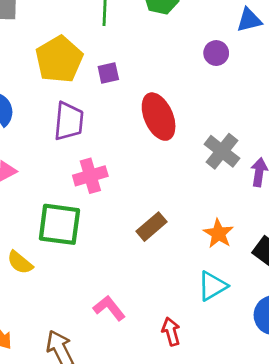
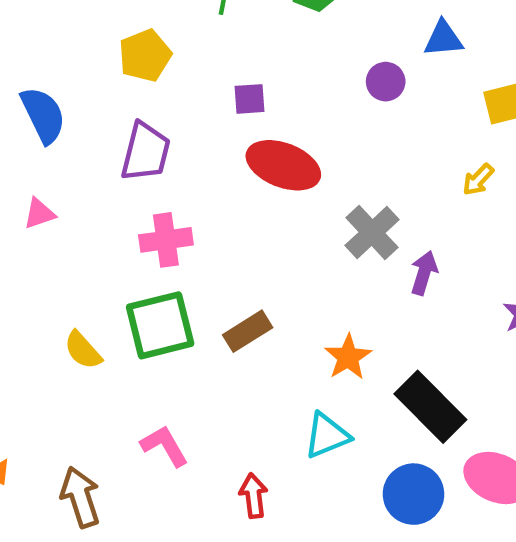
yellow pentagon: (59, 59) -> (145, 55), size x0.7
purple square: (108, 73) -> (249, 99), moved
red ellipse: (159, 117) -> (283, 165), turned -54
green square: (59, 224) -> (160, 325), moved, turned -30
yellow semicircle: (20, 262) -> (83, 350), moved

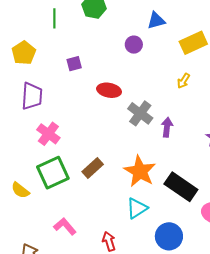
red ellipse: (283, 165) -> (109, 90), moved, size x0.7
pink cross: (166, 240) -> (48, 134), turned -35
orange star: (348, 357) -> (140, 171), size x1.5
blue circle: (414, 494) -> (169, 236), moved

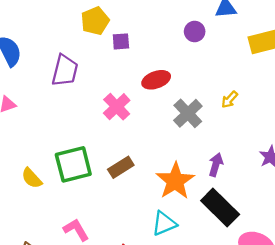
yellow pentagon: (24, 53) -> (95, 21), moved
yellow arrow: (183, 81) -> (230, 100), moved
red ellipse: (109, 90) -> (156, 80), turned -40
purple arrow: (167, 127) -> (216, 165), moved
pink cross: (48, 134) -> (117, 107), moved

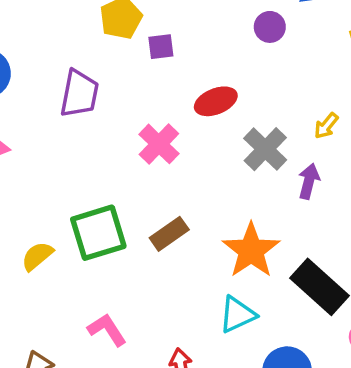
purple arrow: (216, 165) -> (309, 181), moved
yellow semicircle: (32, 178) -> (37, 256), turned 95

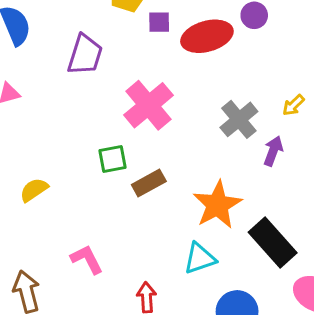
red ellipse: (216, 101) -> (207, 36), moved, size x1.4
pink cross: (159, 144) -> (148, 105), size x1.4
green square: (98, 233) -> (112, 159), moved, size x0.6

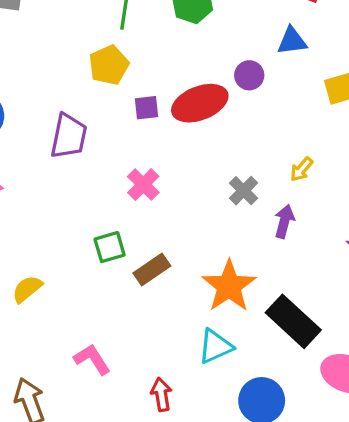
purple square: (159, 22) -> (146, 108), moved
pink cross: (148, 105) -> (143, 185), size x0.6
gray cross: (239, 119) -> (244, 191), size x0.7

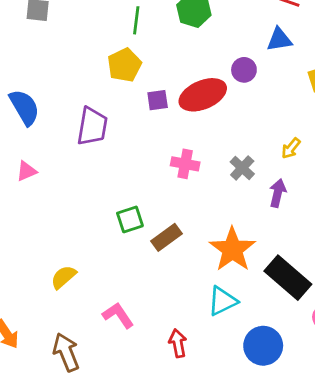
pink cross: (143, 185) -> (185, 164), moved, turned -32
yellow semicircle: (27, 289) -> (63, 277), moved

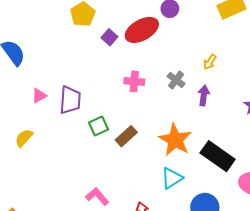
purple square: (158, 100) -> (109, 37), turned -35
purple trapezoid: (92, 126) -> (70, 100), moved
pink triangle: (27, 171) -> (39, 96), moved
yellow semicircle: (63, 277) -> (24, 138), moved

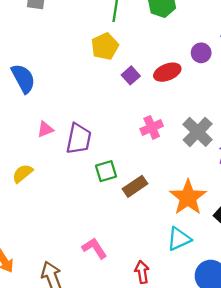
red ellipse: (142, 30) -> (167, 72), size x0.7
gray cross: (176, 80) -> (198, 132), size x1.5
pink cross: (134, 81) -> (152, 127), turned -36

